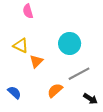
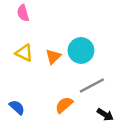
pink semicircle: (28, 11) -> (23, 13), moved
orange triangle: (36, 61) -> (53, 57), moved

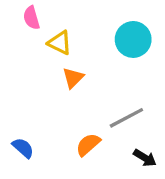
cyan circle: (81, 50) -> (133, 39), moved
yellow triangle: (24, 53) -> (60, 43), moved

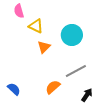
cyan circle: (133, 39) -> (72, 35), moved
black arrow: (145, 158) -> (87, 95), turned -88

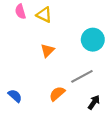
yellow triangle: (36, 26) -> (44, 15), moved
cyan circle: (72, 35) -> (93, 40), moved

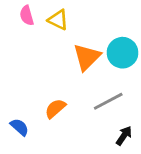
orange triangle: (47, 50) -> (87, 57), moved, size x1.5
orange semicircle: (57, 94) -> (55, 108), moved

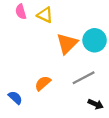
black arrow: (124, 136) -> (96, 104), turned 80

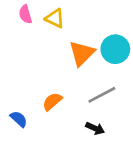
black arrow: (96, 104) -> (95, 128), moved

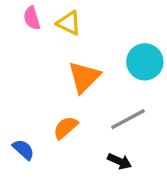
orange triangle: (82, 53) -> (84, 77), moved

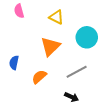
yellow triangle: (69, 23) -> (56, 17), moved
blue semicircle: (23, 150) -> (14, 63), moved, turned -120

